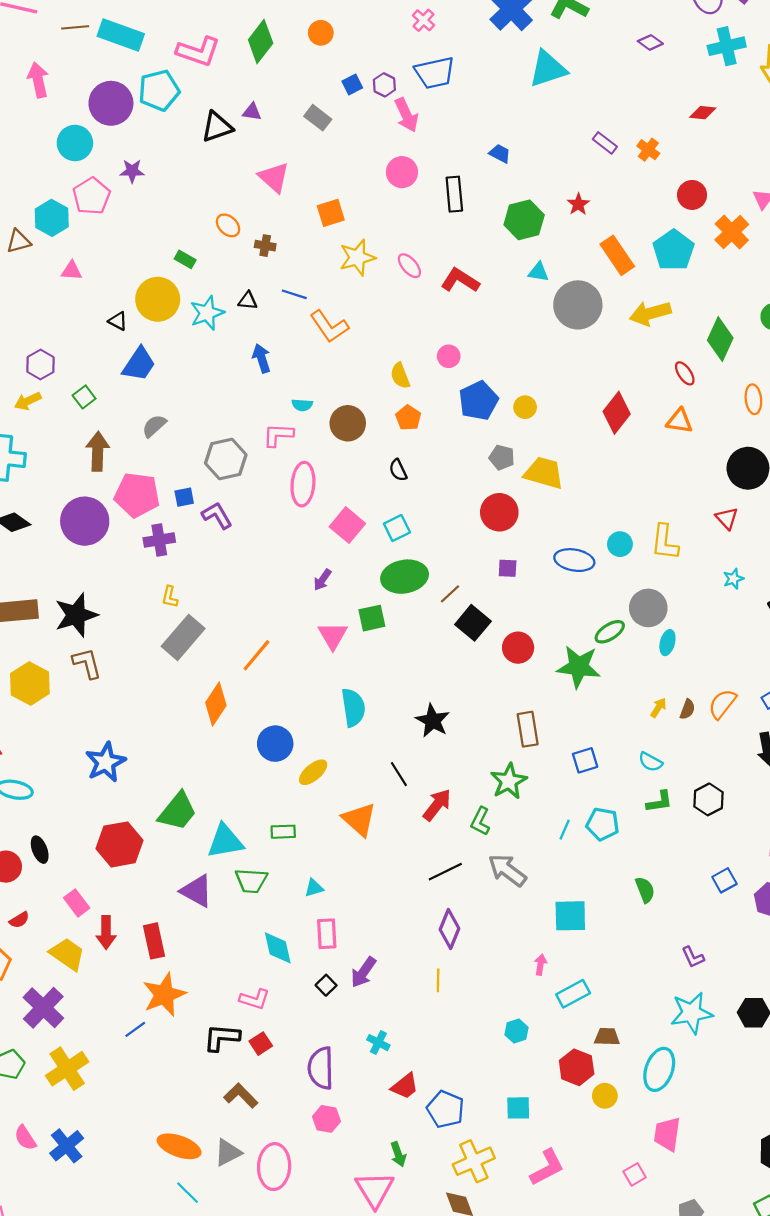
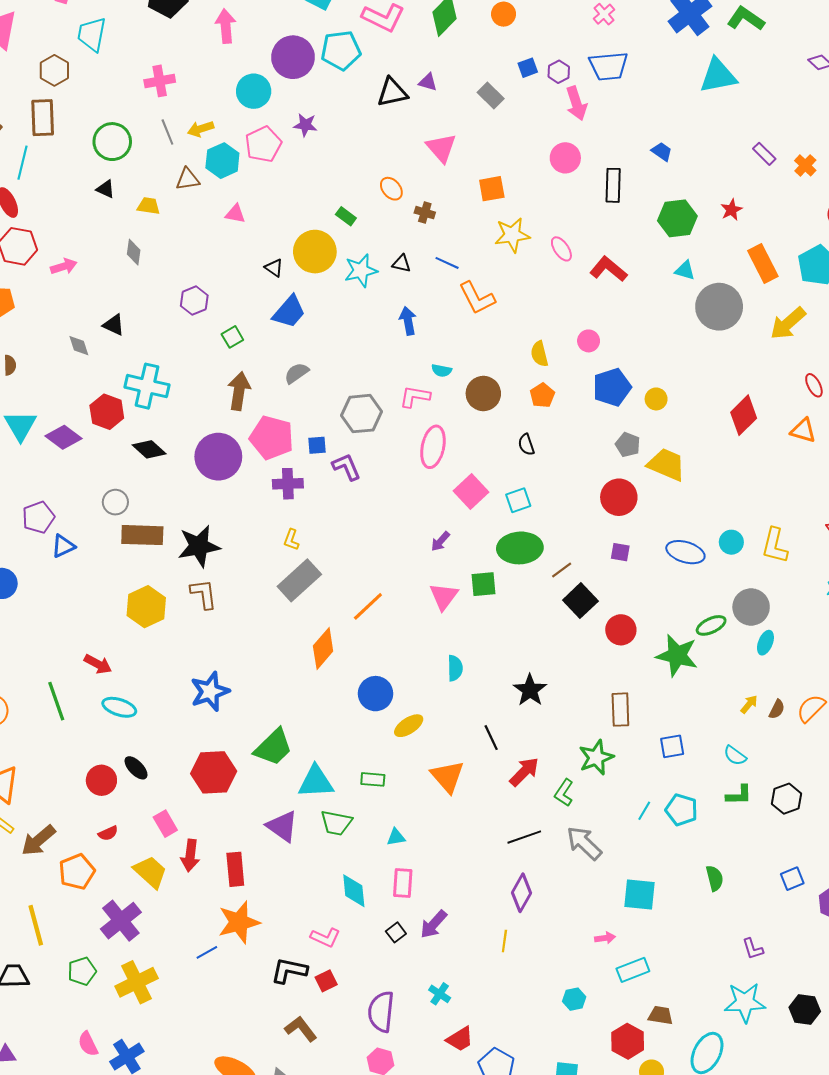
yellow arrow: (650, 313) -> (788, 323), turned -33
yellow arrow: (28, 401) -> (201, 129), moved
cyan semicircle: (353, 708) -> (455, 668), size x0.7
black ellipse: (40, 850) -> (136, 768), turned -30
pink arrow: (540, 965) -> (605, 938), turned 66

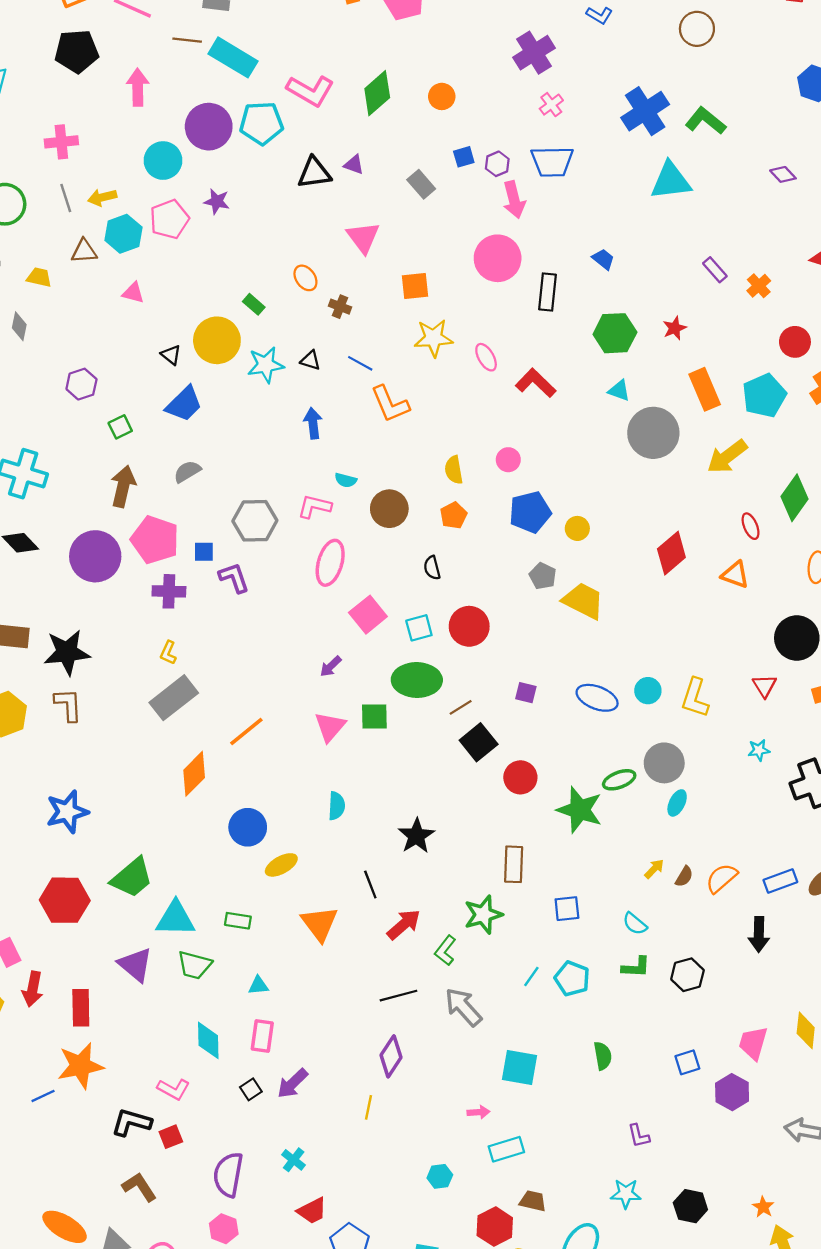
pink circle: (565, 158) -> (498, 258), size x1.4
red circle: (619, 497) -> (469, 626), moved
cyan star: (745, 1002) -> (626, 1194), size x0.7

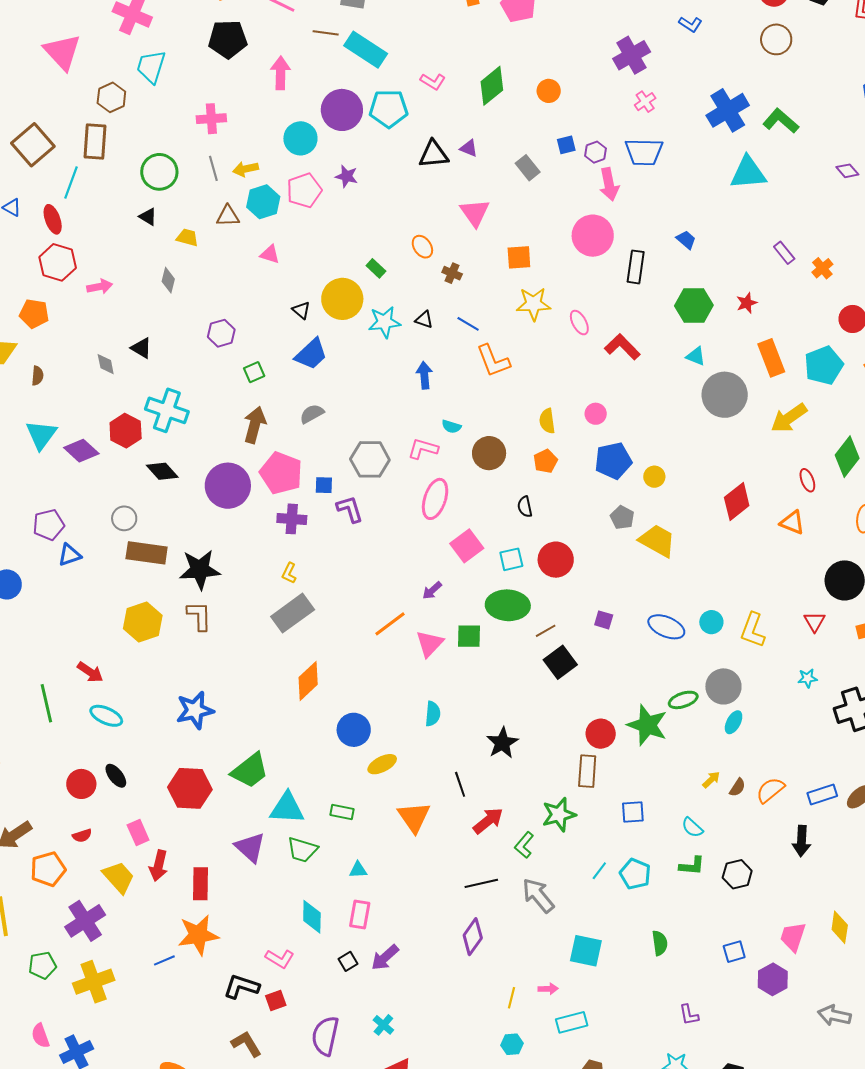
pink L-shape: (310, 91) -> (433, 81), size x0.6
orange line: (246, 732) -> (390, 624), moved
red circle: (520, 777) -> (601, 734), moved
yellow line: (368, 1107) -> (512, 998), moved

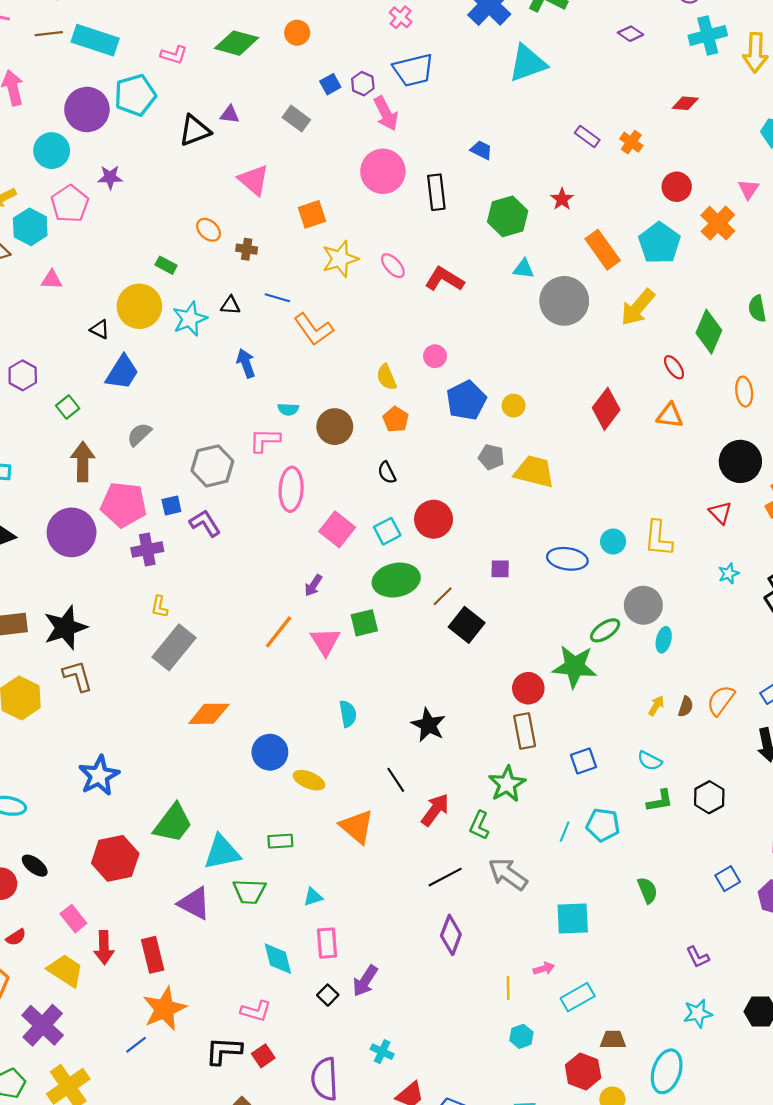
green diamond: (492, 86) -> (237, 43), turned 69
orange diamond: (308, 681) -> (209, 714), turned 57
yellow ellipse: (382, 764) -> (309, 780), turned 64

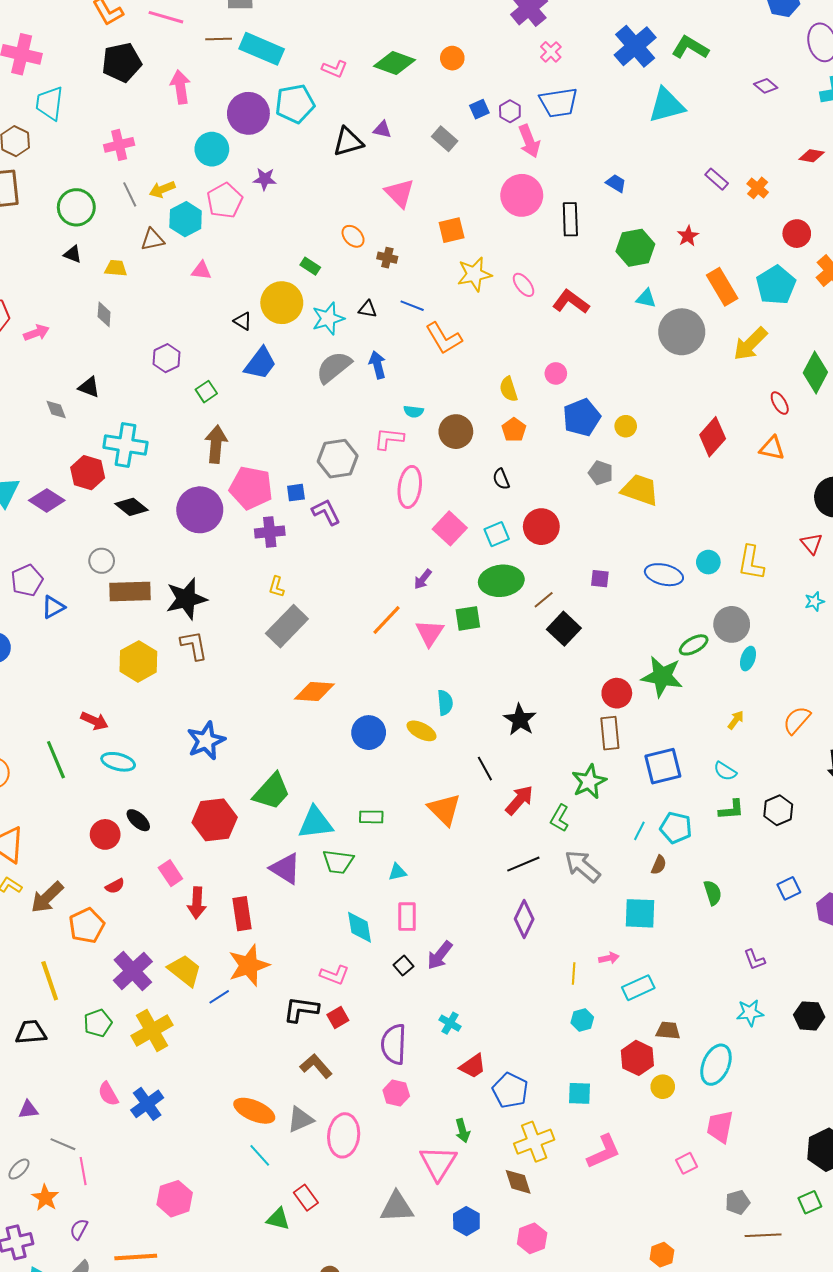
gray semicircle: (139, 434) -> (334, 367), moved, size x1.5
brown semicircle: (686, 707) -> (659, 865), moved
blue square: (583, 761) -> (663, 766), size x1.5
yellow ellipse: (309, 780) -> (421, 731), moved
yellow trapezoid: (65, 971) -> (185, 970), moved

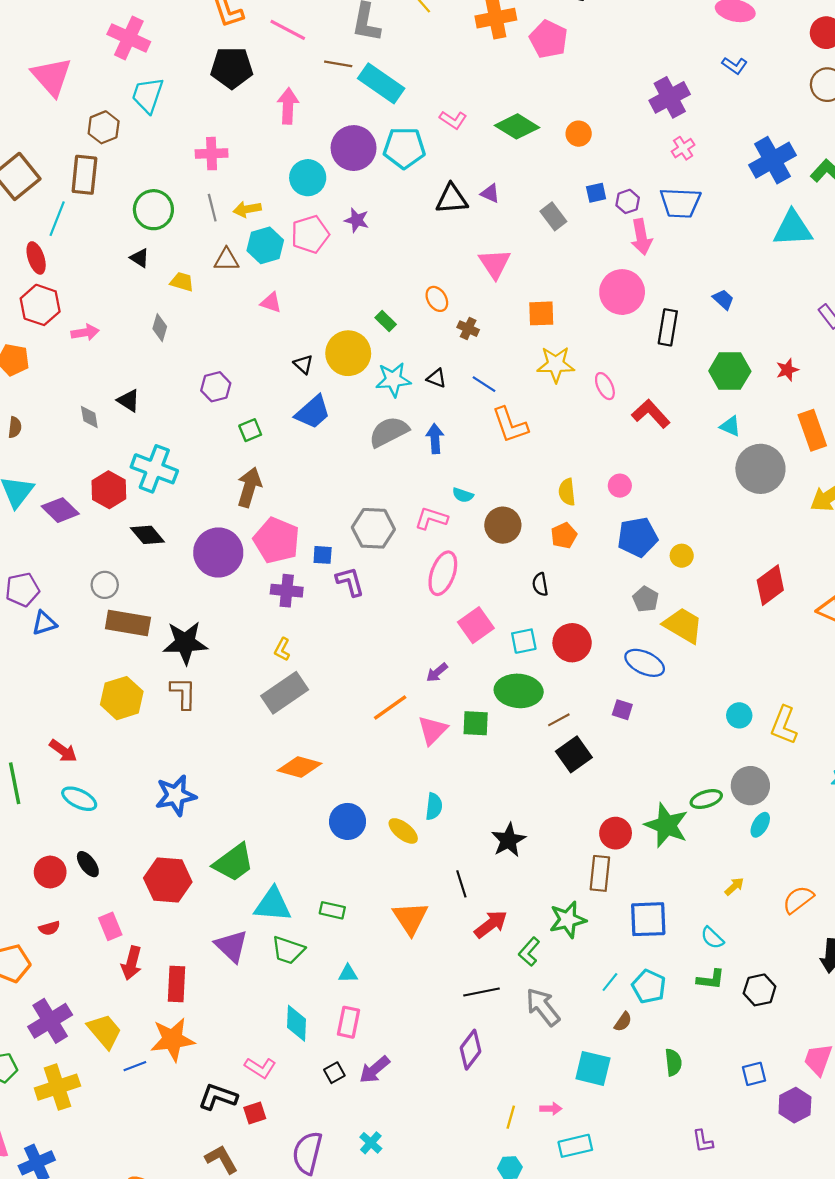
blue ellipse: (664, 575) -> (645, 663), moved

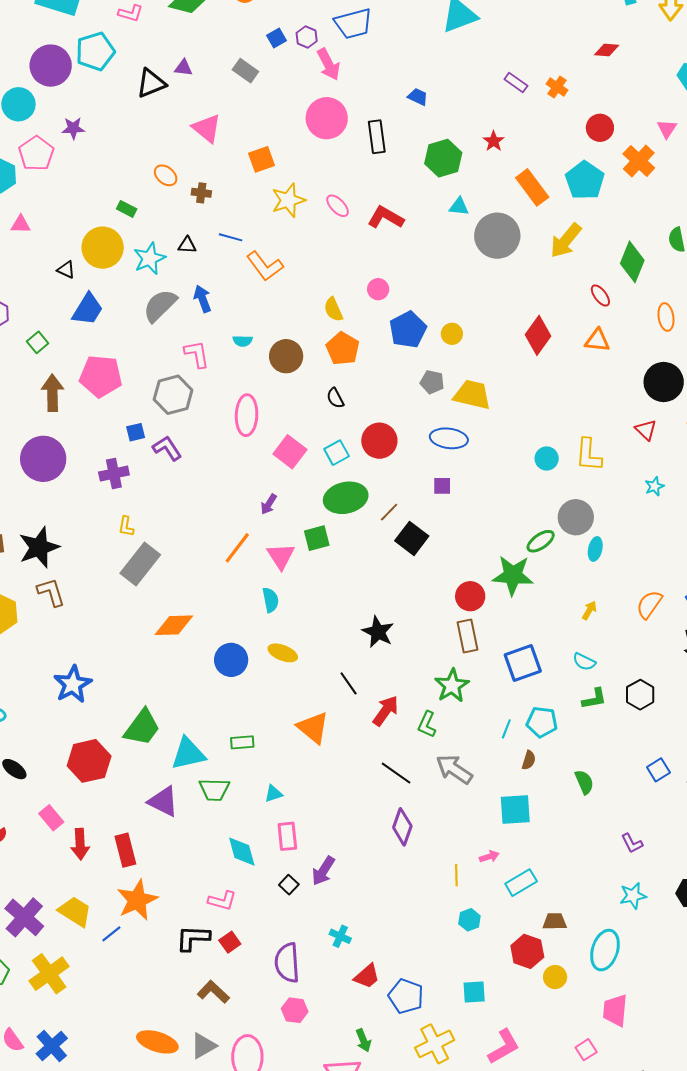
pink L-shape: (431, 518) -> (197, 354), moved, turned 80
orange pentagon: (564, 536) -> (343, 349), size x1.4
pink pentagon: (277, 540) -> (101, 376), moved
cyan semicircle: (434, 806) -> (271, 600), moved
black line: (481, 992) -> (396, 773), turned 64

